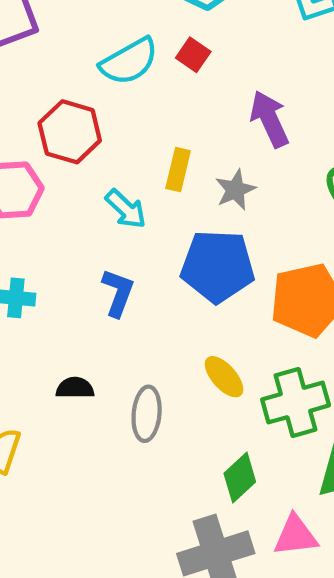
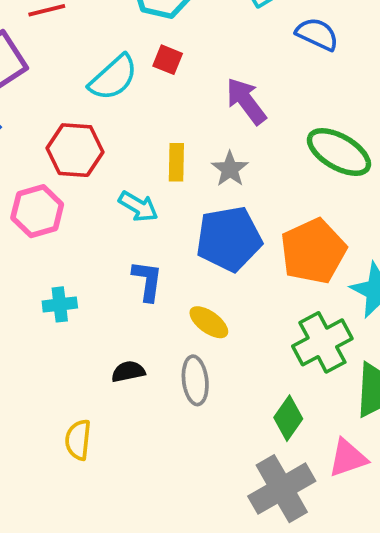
yellow ellipse: (224, 377) -> (209, 322), moved

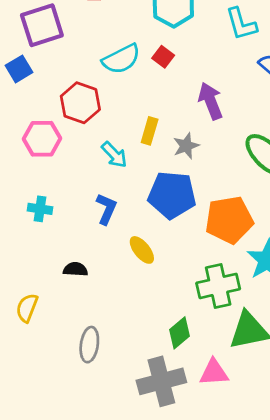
gray ellipse: (195, 380) -> (89, 345), moved

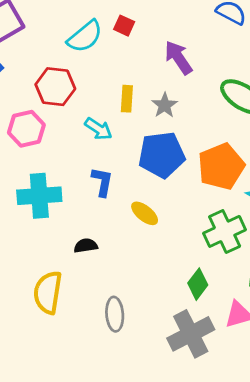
cyan cross: (40, 209) -> (39, 196), size x1.8
yellow semicircle: (27, 308) -> (48, 292), size x1.5

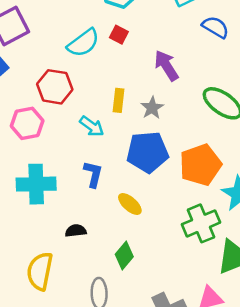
green diamond: (198, 284) -> (124, 256), moved

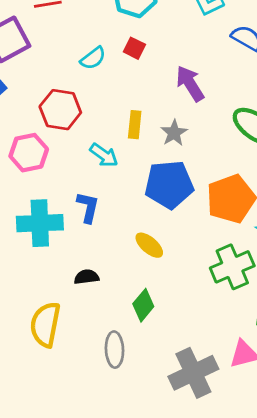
cyan semicircle: (83, 43) -> (93, 58), size x0.7
blue L-shape: (93, 174) -> (88, 207), moved

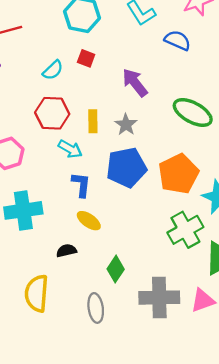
red hexagon: (60, 110) -> (52, 113), moved
blue L-shape: (88, 207) -> (81, 185), moved
yellow ellipse: (149, 245) -> (89, 221), moved
gray cross: (193, 373) -> (159, 298), moved, turned 30

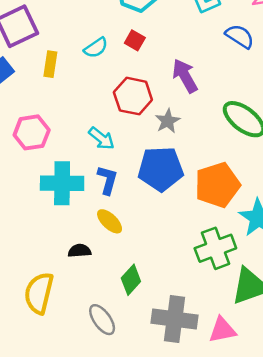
red hexagon: (52, 113) -> (133, 96), moved
yellow rectangle: (93, 121) -> (50, 64), moved
cyan cross: (23, 210) -> (62, 183), moved
gray ellipse: (96, 308) -> (102, 320), turned -36

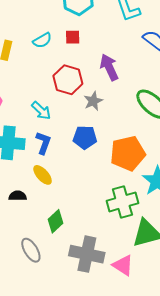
red square: (135, 40) -> (73, 37), turned -35
blue pentagon: (161, 169) -> (85, 137), size x0.7
pink triangle: (222, 330) -> (123, 265), turned 40

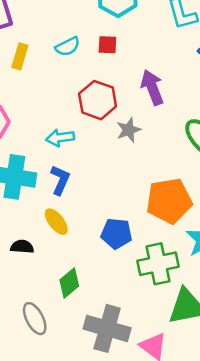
cyan arrow: (41, 111) -> (60, 138), turned 125
blue pentagon: (85, 137) -> (116, 234), moved

